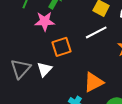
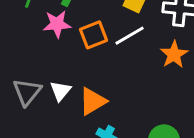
orange square: (62, 47) -> (94, 35), moved
orange triangle: (94, 82) -> (93, 101), moved

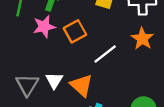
white line: (130, 36) -> (105, 54), moved
orange triangle: (93, 101) -> (81, 85), turned -40

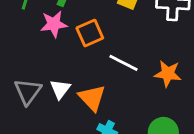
orange star: (142, 39) -> (168, 74), moved, turned -30
white line: (105, 54) -> (123, 63), turned 60

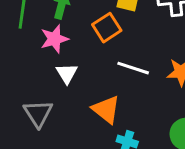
orange square: (90, 33) -> (107, 28), moved
white triangle: (60, 89) -> (67, 73), moved

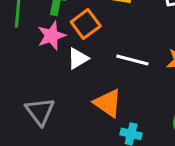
orange square: (107, 28) -> (86, 24), moved
white triangle: (67, 73) -> (78, 58), moved, turned 35

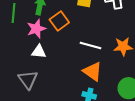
white triangle: (78, 58) -> (39, 52), moved, turned 35
orange triangle: (108, 103) -> (93, 72), moved

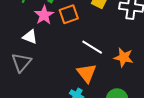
pink star: (36, 29) -> (44, 15), turned -30
white triangle: (39, 52) -> (30, 37), moved

